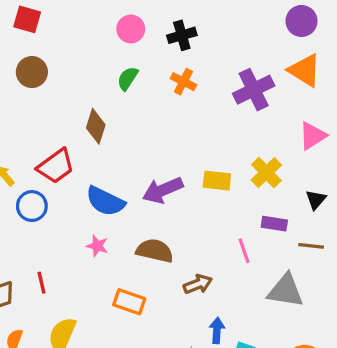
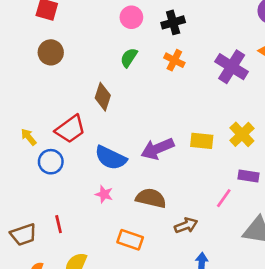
purple cross: (254, 90) -> (232, 67), turned -32
pink line: (244, 251) -> (224, 198), turned 54

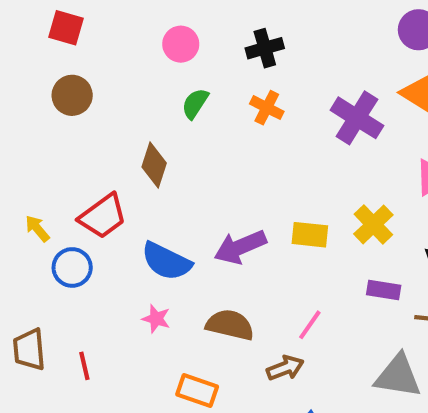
pink circle: (131, 17) -> (181, 44), moved
pink line: (224, 198) -> (310, 325), moved
brown trapezoid: (23, 235) -> (29, 349), moved, turned 104

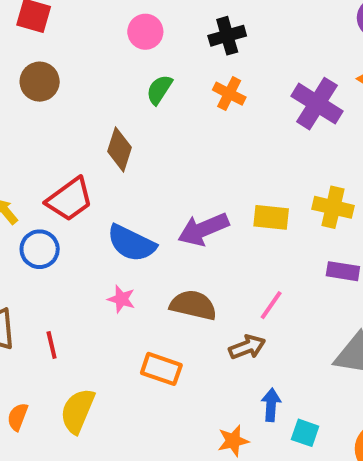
yellow cross: (373, 224) -> (333, 207), turned -33

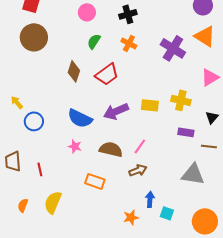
brown circle: (40, 82) -> (34, 37), size x1.4
red trapezoid: (70, 199) -> (107, 74), moved
pink line: (271, 305) -> (140, 146), moved

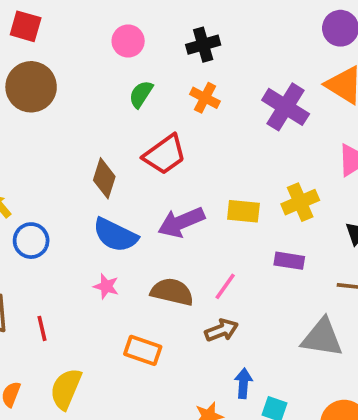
brown diamond: (74, 71) -> (104, 178), moved
yellow cross: (181, 100) -> (300, 202), turned -36
purple rectangle: (186, 132) -> (289, 261), moved

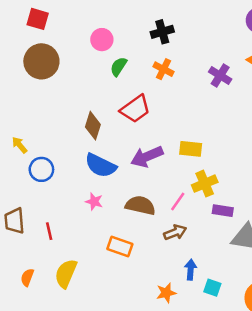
pink circle: (128, 41) -> (102, 40), moved
purple cross: (286, 107) -> (220, 76), size x0.7
yellow cross: (300, 202) -> (205, 184), moved
purple rectangle: (289, 261) -> (223, 211), moved

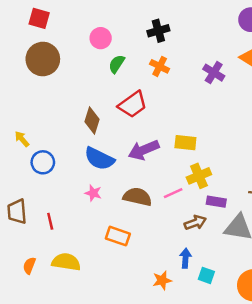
pink line: (178, 202) -> (173, 193), turned 30
brown arrow: (175, 232) -> (195, 223), moved
yellow semicircle: (66, 274) -> (66, 262), turned 76

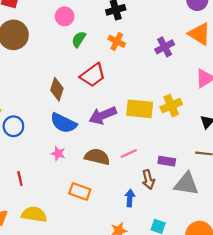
purple cross: (214, 73) -> (165, 47), turned 30
yellow rectangle: (185, 143) -> (140, 109), size x1.4
yellow cross: (199, 176) -> (171, 106), moved
brown arrow: (195, 223) -> (148, 180), turned 96
blue arrow: (185, 258) -> (130, 198), moved

